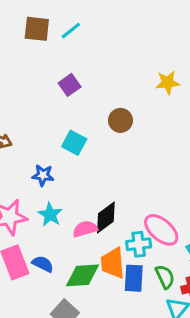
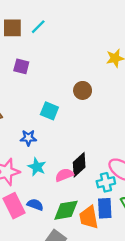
purple square: (70, 85) -> (21, 66), moved, turned -35
orange trapezoid: (113, 263) -> (89, 217), moved

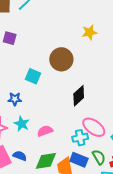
brown circle: (83, 90) -> (61, 59), size x1.5
black diamond: (79, 165) -> (79, 96), moved
blue rectangle: (105, 208) -> (79, 160), turned -66

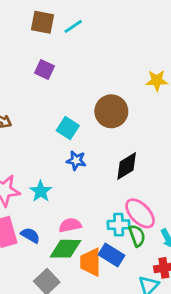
blue star: (15, 99) -> (76, 161), moved
pink semicircle: (45, 131) -> (70, 225), moved
green semicircle: (99, 157) -> (137, 236), moved

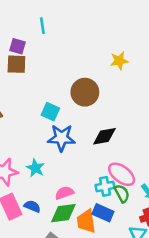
brown square: (42, 22) -> (16, 64), moved
cyan line: (73, 26) -> (42, 26), turned -56
purple square: (45, 69) -> (17, 46), moved
blue star: (76, 161) -> (61, 138), size x1.6
black diamond: (127, 166) -> (104, 136), turned 30

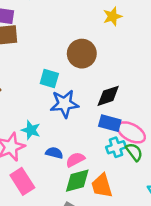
cyan star: (35, 168) -> (31, 130), moved
blue semicircle: (32, 206) -> (54, 153), moved
blue rectangle: (103, 213) -> (110, 123), moved

